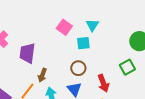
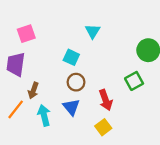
pink square: (64, 27) -> (26, 34), moved, turned 35
cyan square: (83, 43) -> (71, 57), moved, turned 32

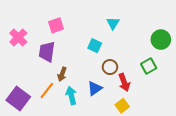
brown circle: (76, 82) -> (110, 67), moved
blue triangle: (71, 107) -> (95, 88), turned 35

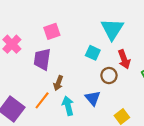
cyan triangle: (113, 23) -> (112, 29), size x1.6
red arrow: (124, 82) -> (124, 59), moved
blue triangle: (95, 88) -> (93, 98), turned -35

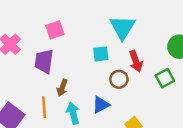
cyan square: (93, 53) -> (101, 54), turned -32
blue triangle: (93, 98) -> (101, 105), turned 42
orange line: (42, 100) -> (44, 107), turned -42

